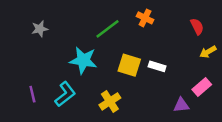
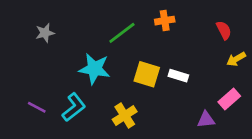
orange cross: (145, 18) -> (165, 21), turned -35
purple line: (32, 94) -> (37, 107), turned -49

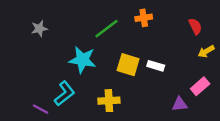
purple line: (37, 107) -> (41, 109), moved
yellow cross: (125, 115) -> (109, 101), turned 30

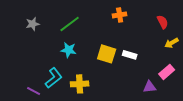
green line: (106, 29) -> (70, 24), moved
cyan star: (82, 60) -> (69, 50), size x0.7
yellow cross: (109, 101) -> (80, 84), moved

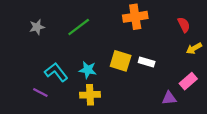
orange cross: (120, 15) -> (135, 17), size x1.5
cyan star: (69, 50) -> (88, 70), moved
cyan L-shape: (54, 78) -> (56, 72), moved, turned -90
purple line: (34, 91) -> (40, 93), moved

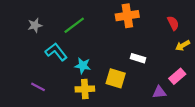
yellow square: (121, 61) -> (116, 78), moved
cyan L-shape: (56, 72) -> (56, 52), moved

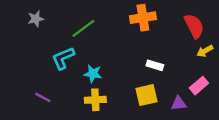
red semicircle: (173, 23) -> (194, 26), size x1.5
gray star: (35, 25) -> (36, 19), moved
cyan L-shape: (56, 52) -> (63, 58), turned -75
yellow square: (116, 78) -> (147, 95), moved, turned -30

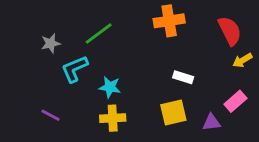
gray star: (36, 19) -> (51, 43), moved

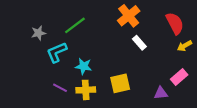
orange cross: (169, 21) -> (129, 16), turned -30
white rectangle: (183, 77) -> (139, 43), moved, turned 32
yellow square: (173, 113) -> (120, 83), moved
purple line: (51, 115) -> (60, 88), moved

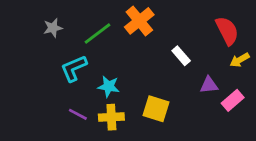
orange cross: (129, 16) -> (139, 21), moved
gray star: (38, 33) -> (53, 28), moved
yellow square: (120, 83) -> (156, 109), turned 30
purple triangle: (161, 93) -> (209, 85), moved

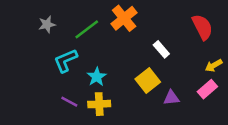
yellow arrow: (240, 60) -> (214, 66), moved
purple triangle: (209, 85) -> (171, 98), moved
cyan star: (109, 86) -> (97, 77), turned 30
yellow square: (156, 109) -> (148, 80), moved, turned 35

